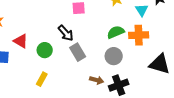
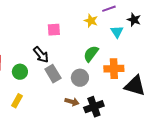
green semicircle: (116, 32) -> (91, 54), turned -30
orange cross: (139, 35) -> (114, 69), moved
gray circle: (114, 56) -> (80, 78), moved

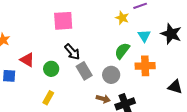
black star: (134, 20) -> (171, 34), moved, size x1.5
pink square: (54, 30) -> (63, 21), moved, size x1.5
cyan triangle: (117, 32) -> (144, 36), moved
black triangle: (135, 86) -> (175, 87), moved, size x0.7

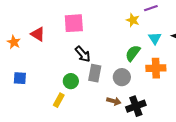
red triangle: (27, 60) -> (38, 34), moved
green circle: (51, 69) -> (71, 81), moved
gray rectangle: (84, 71) -> (95, 73), turned 42

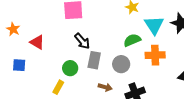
red triangle: (38, 34) -> (37, 42), moved
cyan triangle: (155, 38) -> (154, 25), size x1.5
green semicircle: (133, 53) -> (132, 40), turned 30
brown arrow: (114, 101) -> (105, 87), moved

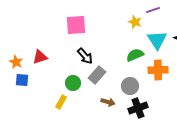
orange star: (13, 29) -> (16, 62), moved
red triangle: (37, 42) -> (40, 57), turned -49
gray rectangle: (94, 60) -> (97, 75), turned 30
gray circle: (121, 64) -> (130, 86), moved

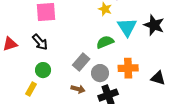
black arrow: (85, 56) -> (40, 42), moved
orange cross: (158, 70) -> (128, 68), moved
gray rectangle: (97, 75) -> (81, 62), moved

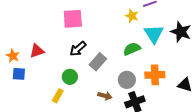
black arrow: (40, 42) -> (78, 49), moved, turned 90
gray rectangle: (81, 62) -> (98, 62), moved

